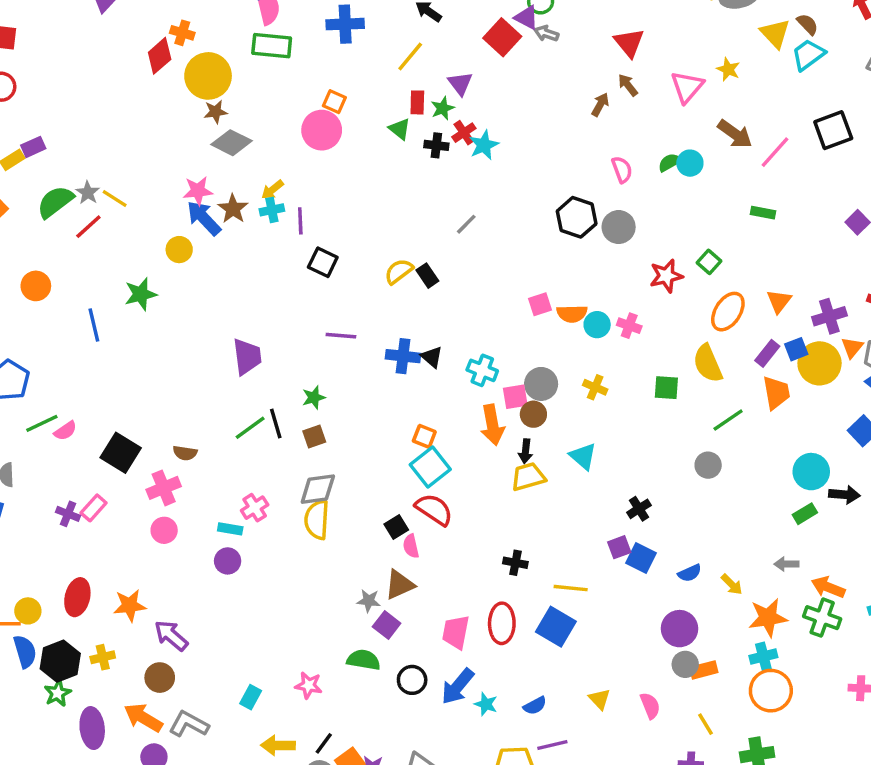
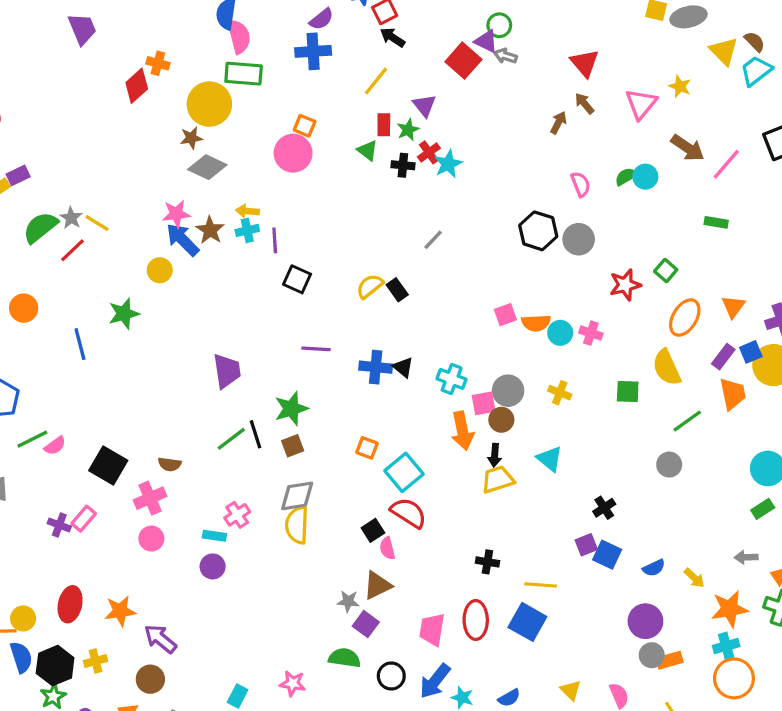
yellow circle: (208, 76) -> (209, 104), moved
yellow arrow: (272, 190) -> (247, 211), turned 45
green star: (314, 398) -> (291, 409), size x1.5
orange square: (424, 436) -> (367, 448), moved

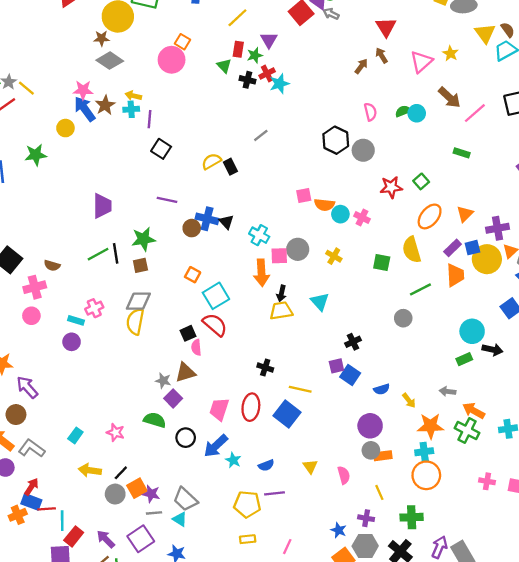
brown circle: (501, 420) -> (192, 228), moved

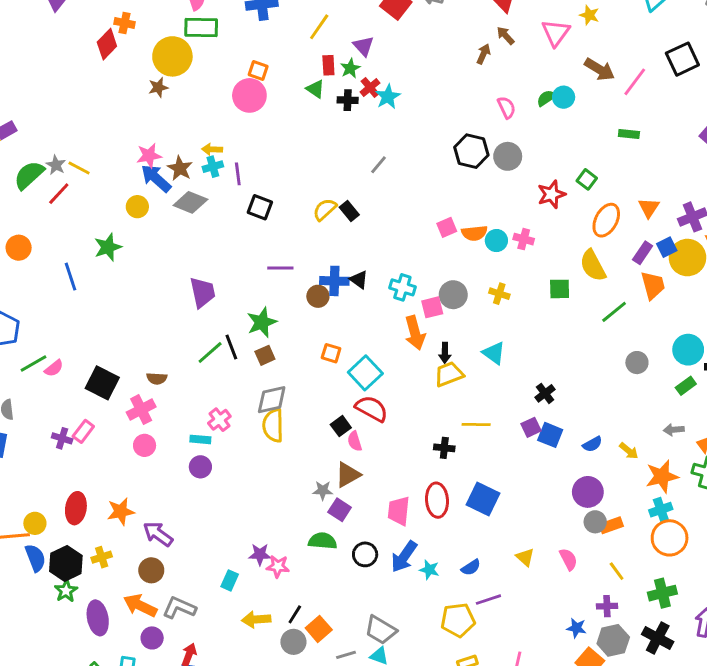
gray diamond: (110, 61) -> (190, 202), moved
gray circle: (403, 318) -> (637, 363), moved
yellow line: (300, 389) -> (476, 425), moved
purple star: (151, 494) -> (260, 554), moved

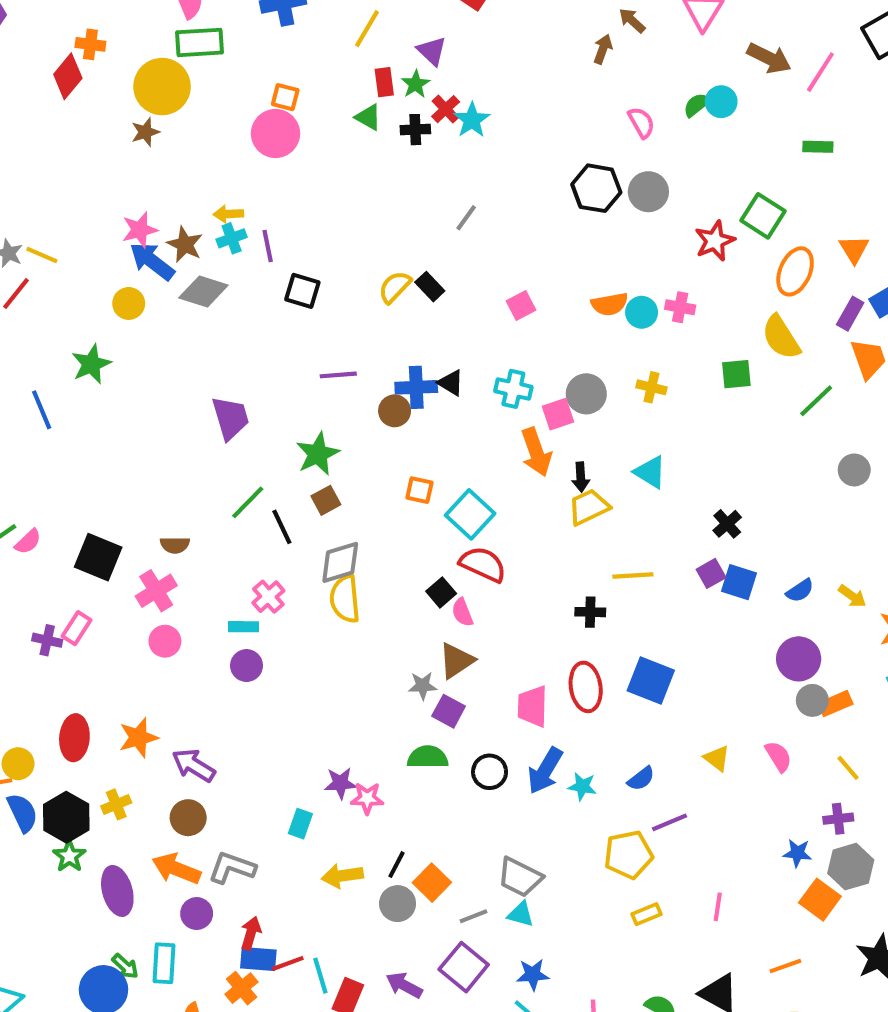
green square: (587, 179) -> (763, 216), size x1.5
pink square: (447, 227) -> (521, 305), moved
black line: (231, 347) -> (282, 527), moved

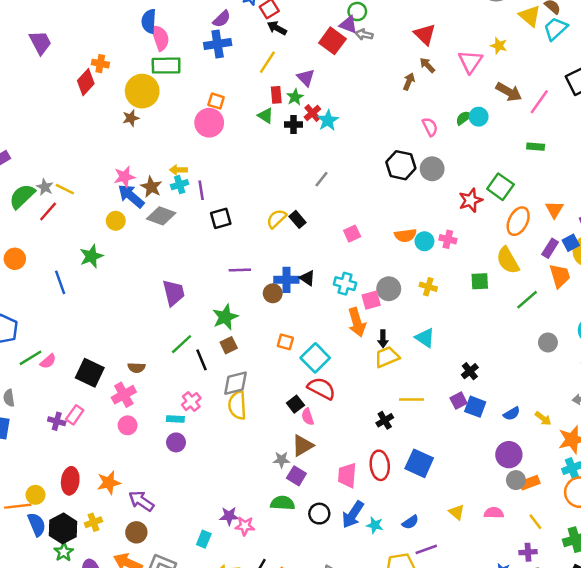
black square: (302, 291) -> (221, 218), turned -35
black cross: (590, 612) -> (385, 420), turned -35
pink semicircle: (778, 756) -> (494, 513), turned -60

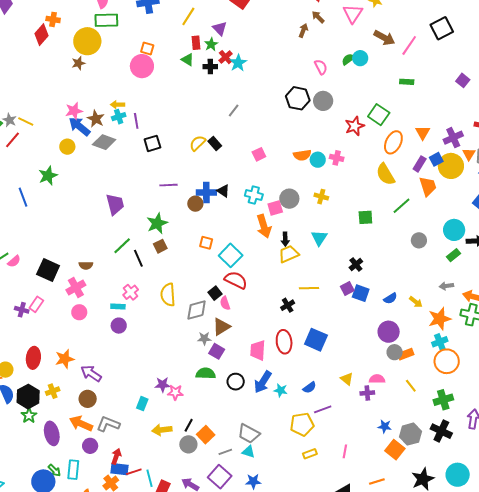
green square: (480, 281) -> (365, 217), moved
cyan triangle: (425, 338) -> (319, 238), turned 30
gray diamond: (236, 383) -> (197, 310), moved
purple cross: (528, 552) -> (367, 393), moved

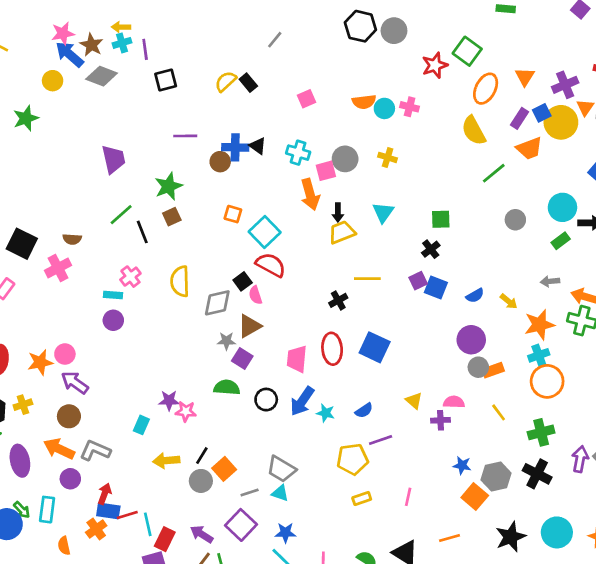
orange trapezoid: (428, 186) -> (529, 148), turned 85
green square: (365, 217) -> (441, 219), moved
pink circle: (79, 312) -> (65, 354), moved

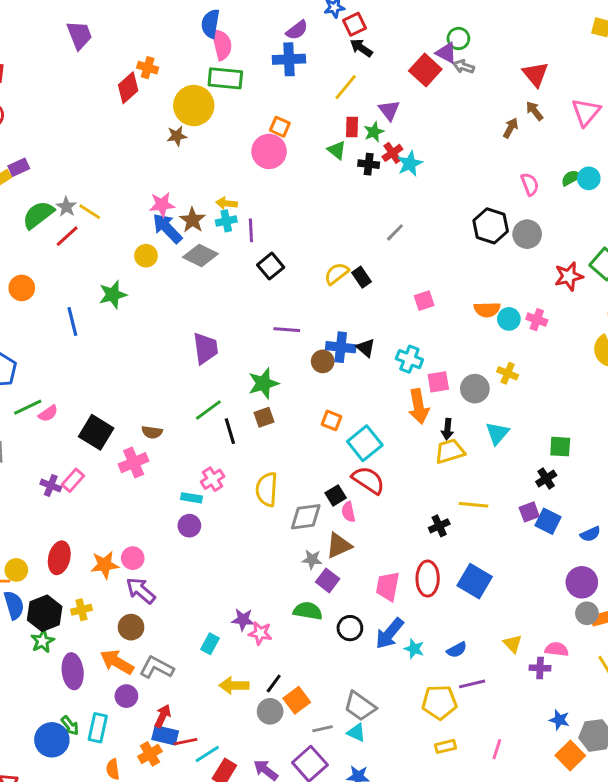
black square: (166, 80) -> (271, 266), turned -30
gray circle: (345, 159) -> (475, 389), moved
cyan line: (148, 524) -> (207, 754), turned 65

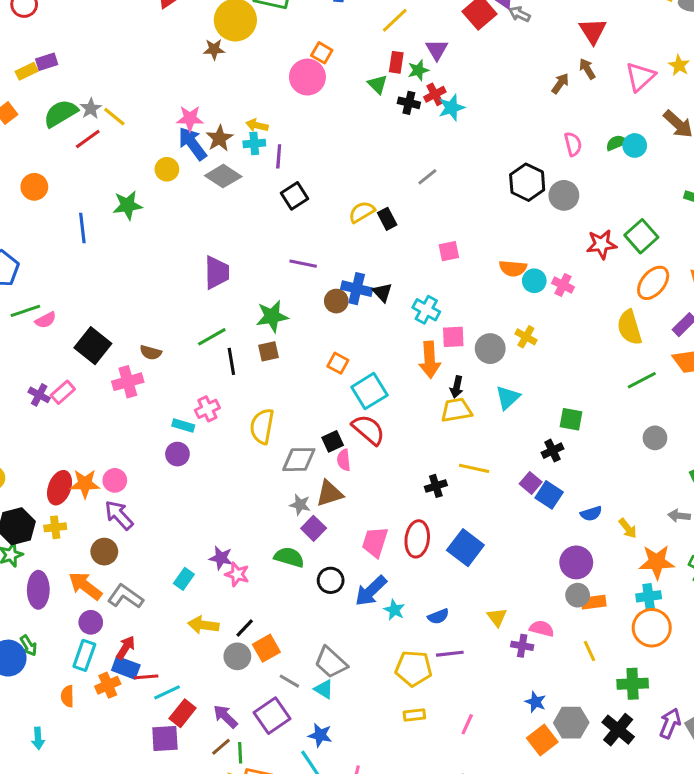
purple square: (529, 512) -> (531, 483), turned -36
red ellipse: (59, 558) -> (60, 488), moved
cyan rectangle: (98, 728) -> (84, 655), moved
gray line: (323, 729) -> (289, 681), turned 36

